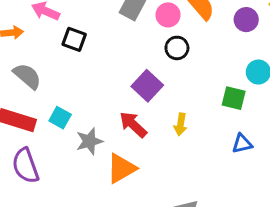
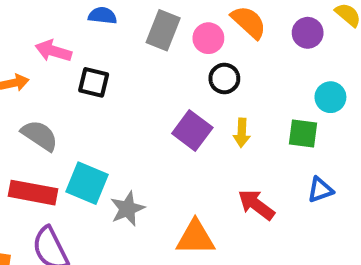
cyan square: (60, 118) -> (87, 183), size x1.5
yellow arrow: (180, 124) -> (242, 133), moved
red arrow: (133, 125) -> (256, 205), moved
orange triangle: (121, 168) -> (195, 238), moved, turned 36

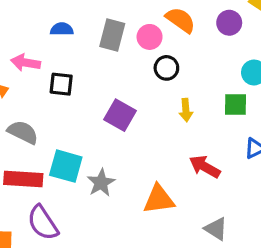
purple square: (192, 131) -> (120, 115), moved

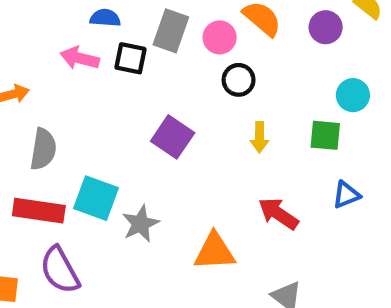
pink arrow: (26, 63) -> (80, 58), moved
black square: (61, 84) -> (130, 58), moved
gray semicircle: (23, 132) -> (43, 149), turned 68

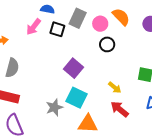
pink arrow: (80, 58) -> (34, 27), turned -72
yellow arrow: (260, 137) -> (115, 87), moved, turned -56
cyan square: (96, 198) -> (77, 98), moved

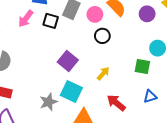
yellow arrow: (115, 87) -> (103, 73), moved, turned -88

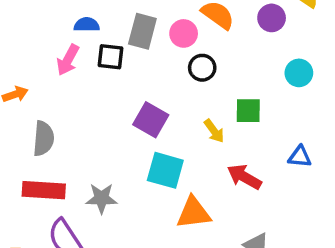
green square: (142, 67) -> (248, 111), moved
yellow arrow: (103, 73) -> (214, 131), turned 112
blue triangle: (150, 96) -> (300, 157), turned 32
gray star: (49, 102) -> (101, 198), moved, turned 30

